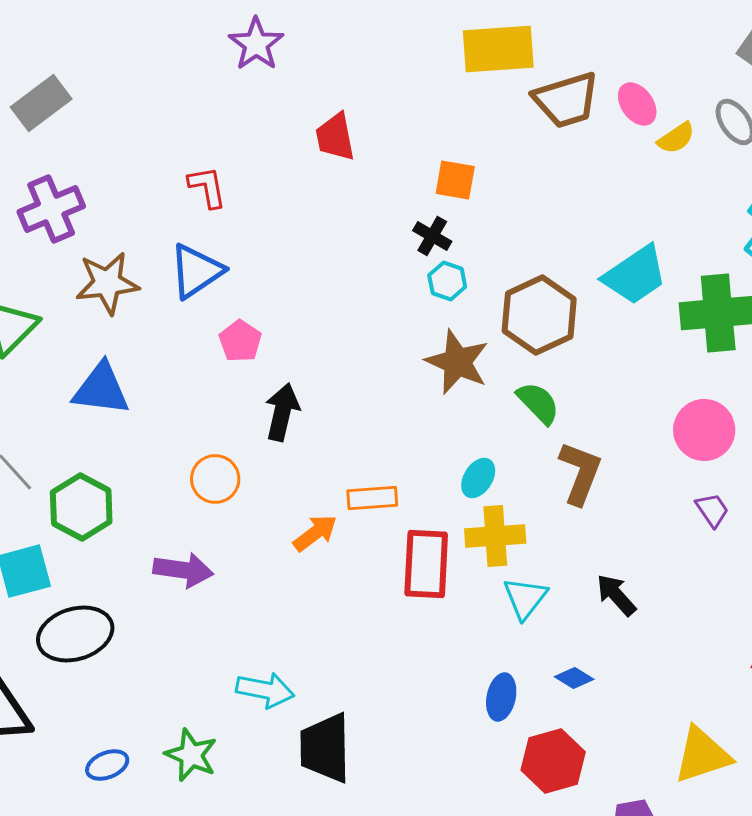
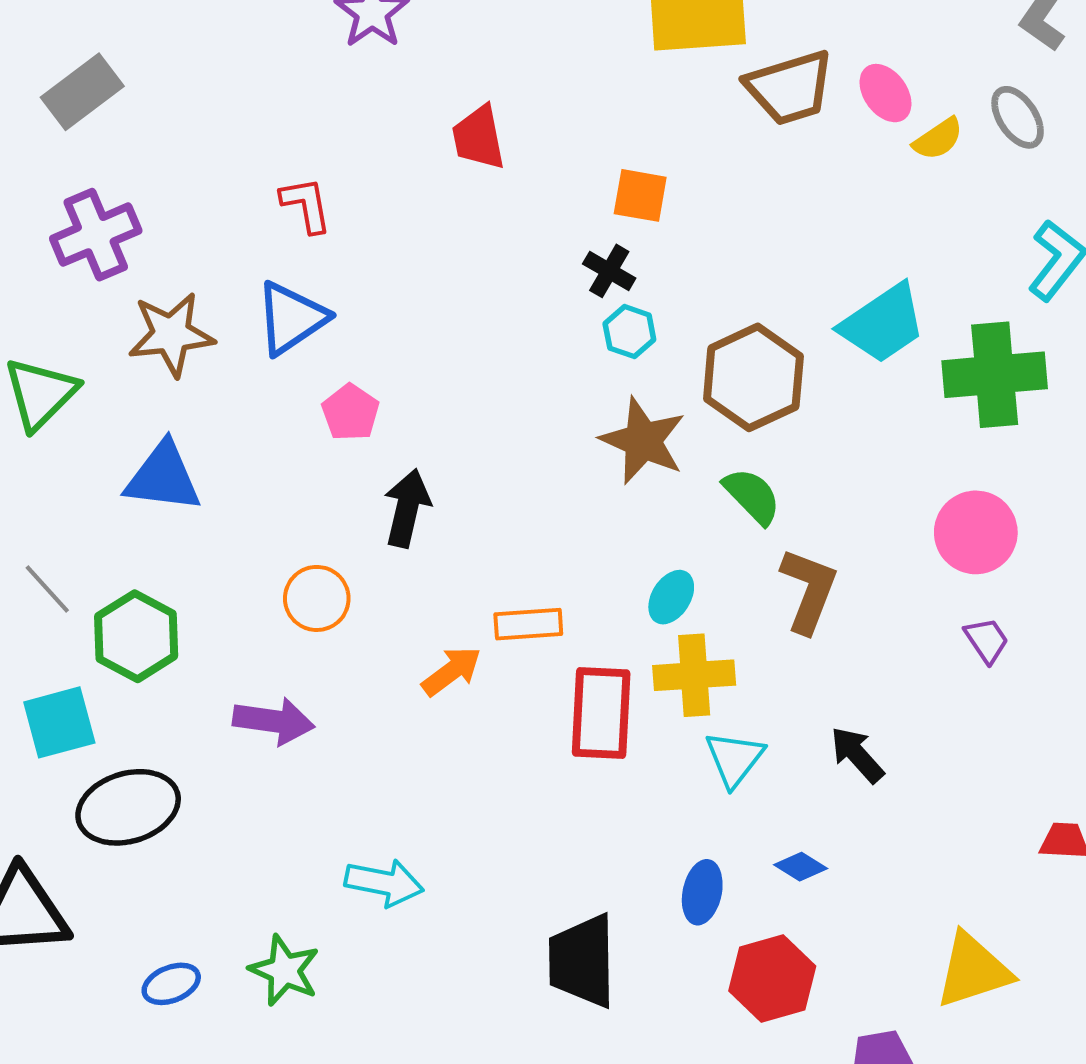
black trapezoid: (325, 748) -> (582, 961), moved

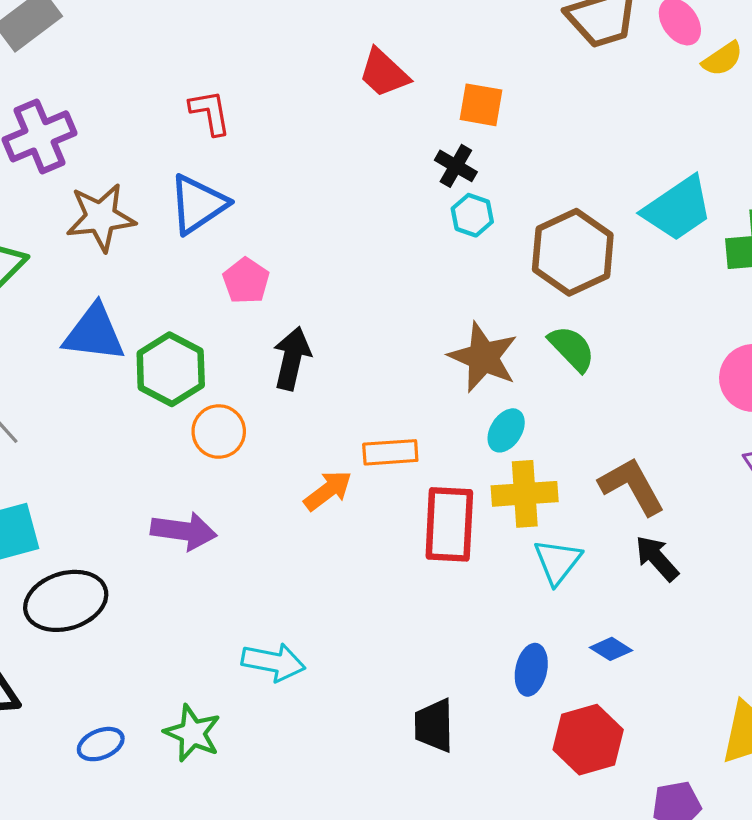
red trapezoid: (478, 138) -> (384, 73), moved, turned -36
brown star: (643, 441) -> (483, 357), moved
brown L-shape: (809, 590) -> (632, 486), moved, turned -50
green hexagon: (136, 636) -> (171, 369), moved
black trapezoid: (582, 961) -> (434, 725), size x0.7

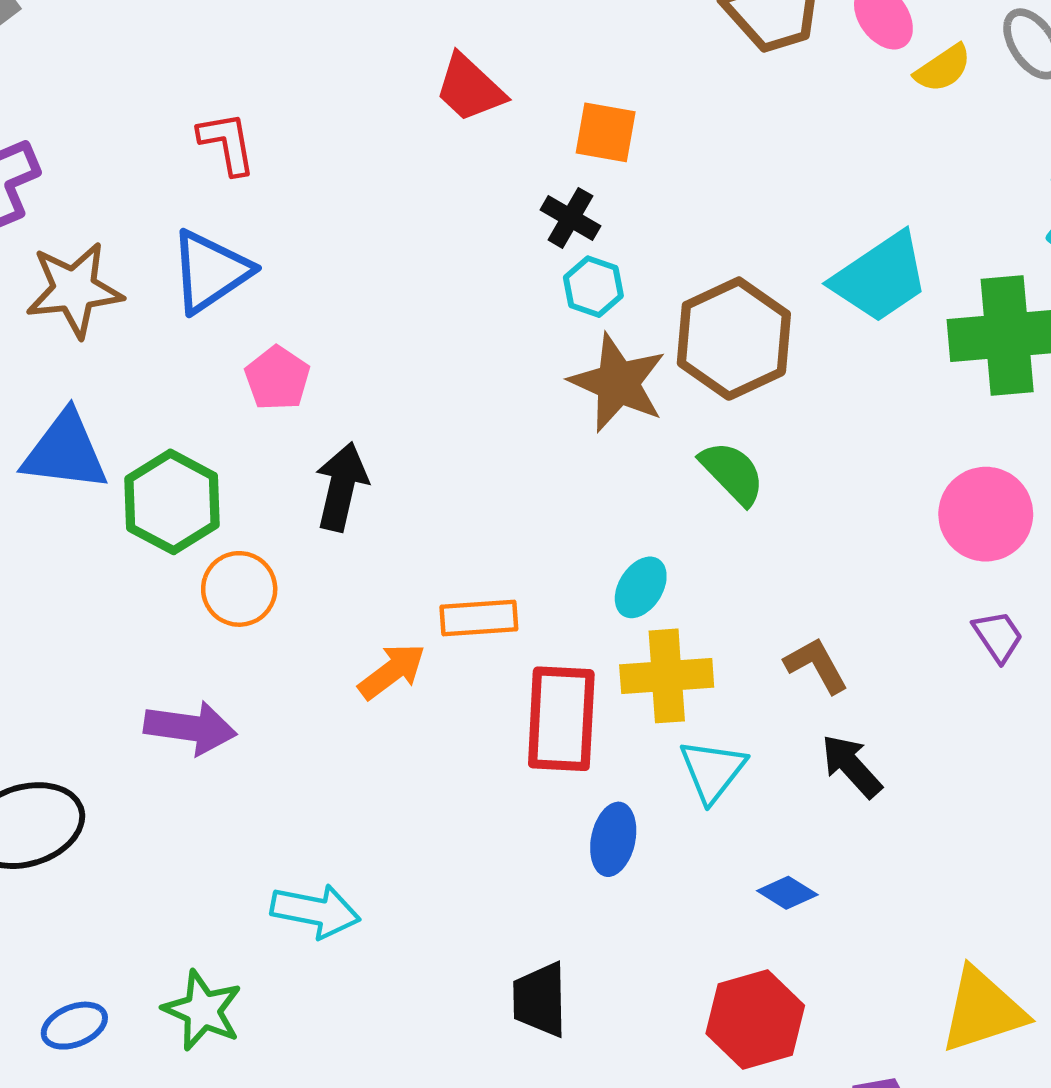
brown star: (483, 357) -> (618, 383), moved
brown L-shape: (632, 486) -> (816, 665), size x0.7
blue ellipse: (531, 670) -> (613, 839), moved

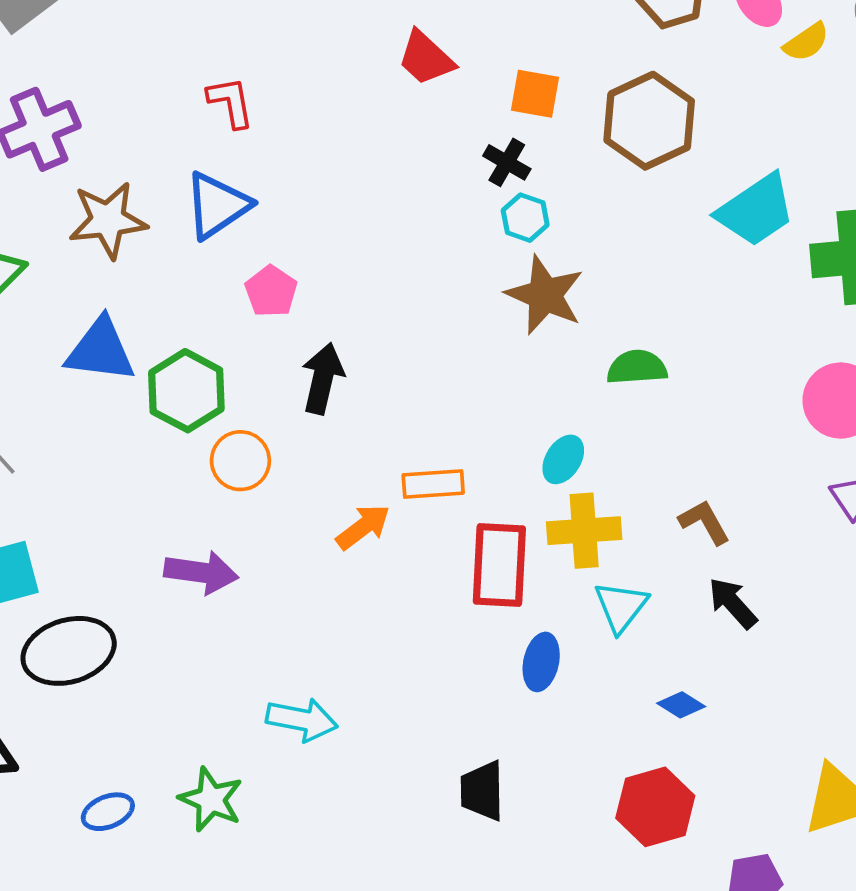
brown hexagon: (734, 339) -> (649, 121), moved
green semicircle: (732, 473) -> (637, 367), turned -50

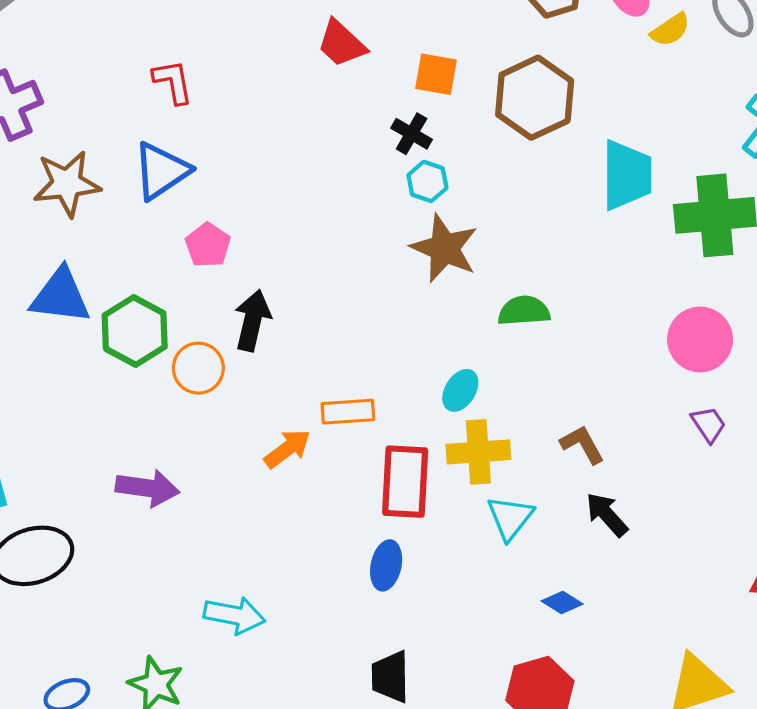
cyan trapezoid: (756, 210) -> (627, 175), turned -56
orange circle: (240, 461) -> (198, 368), moved
blue ellipse: (541, 662) -> (386, 565), moved

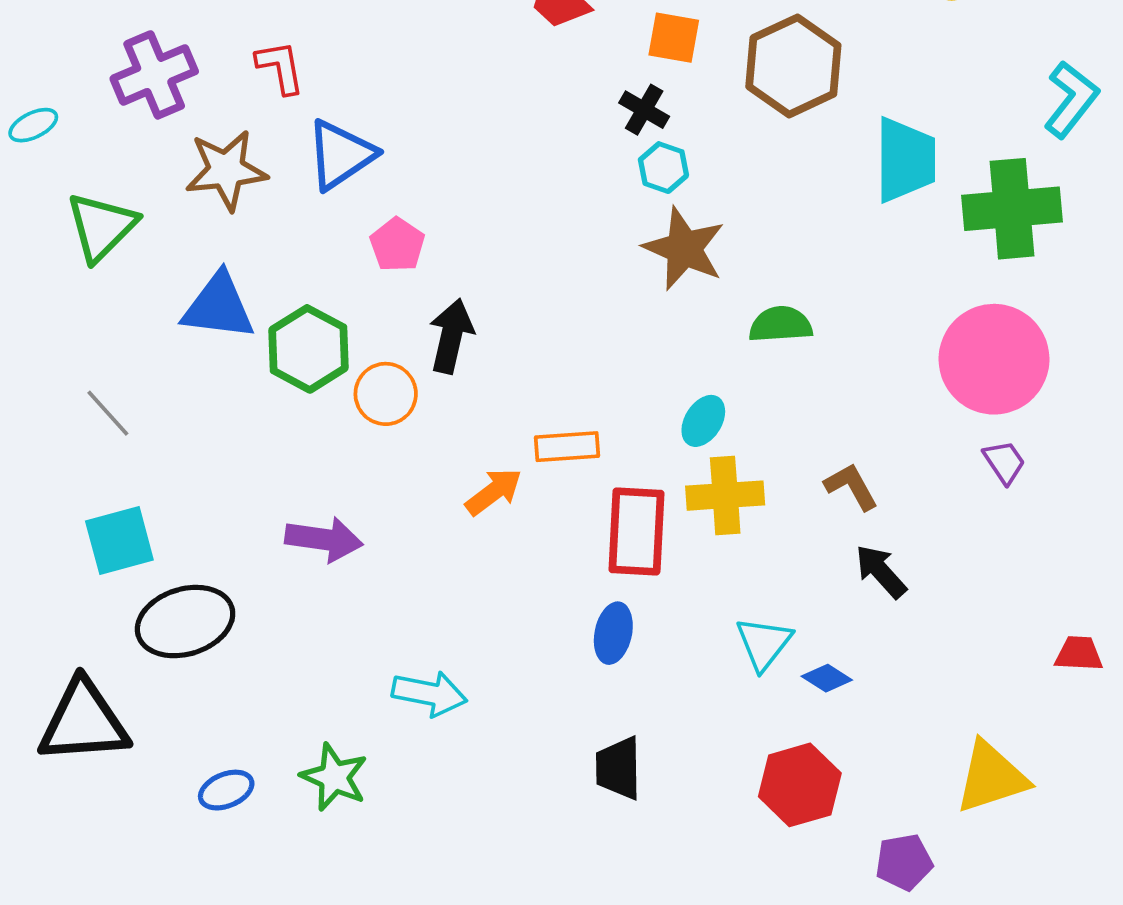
red L-shape: (173, 82) -> (280, 67), moved
pink circle: (700, 339) -> (994, 359), size x1.4
cyan triangle: (510, 518) -> (764, 643), moved

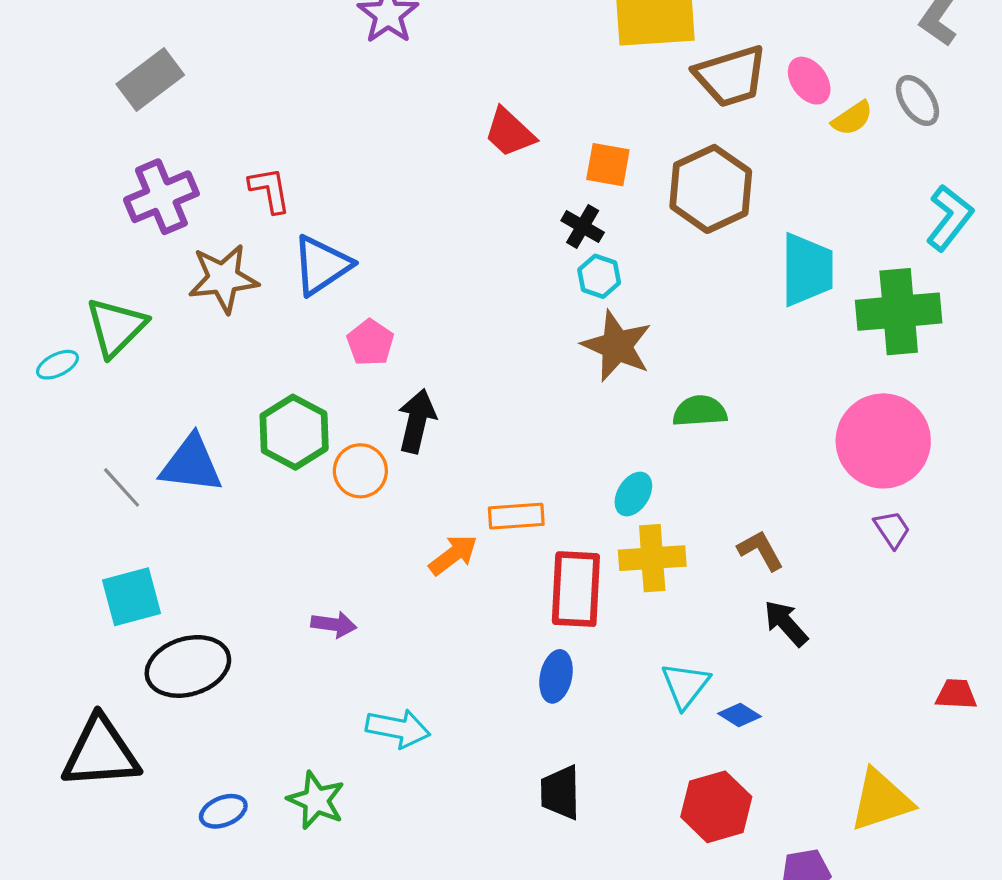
cyan ellipse: (33, 125) -> (57, 365), moved
blue triangle: (218, 306) -> (191, 464), moved
purple arrow: (324, 539) -> (334, 624), moved, size x0.7

